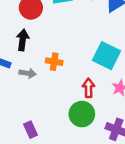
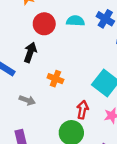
gray arrow: (28, 73) -> (27, 100), moved

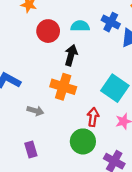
black arrow: (30, 52) -> (71, 55), moved
orange cross: (55, 79) -> (63, 87), size x1.5

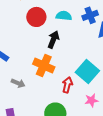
blue cross: (111, 22) -> (90, 15), turned 35
red arrow: (93, 117) -> (67, 85), moved

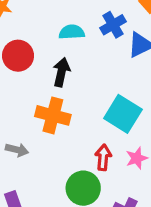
red circle: (36, 17) -> (18, 56), moved
red arrow: (67, 85) -> (103, 157), moved

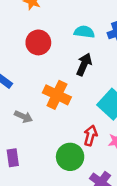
black arrow: (61, 72) -> (84, 64), moved

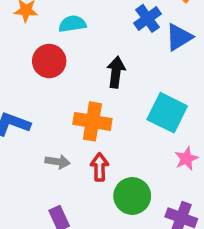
cyan semicircle: (84, 32) -> (72, 24), moved
red arrow: (90, 136) -> (100, 167), moved

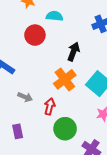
orange cross: (92, 121) -> (65, 79), moved, turned 30

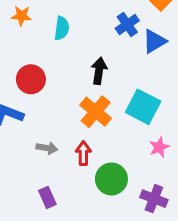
cyan semicircle: (54, 16) -> (62, 28), turned 105
red circle: (35, 35) -> (31, 79), moved

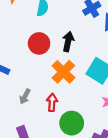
red circle: (31, 79) -> (39, 43), moved
gray arrow: (47, 148) -> (25, 96), turned 104

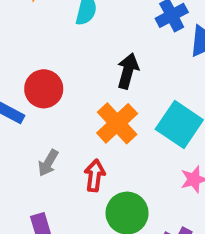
red circle: (39, 43) -> (44, 89), moved

